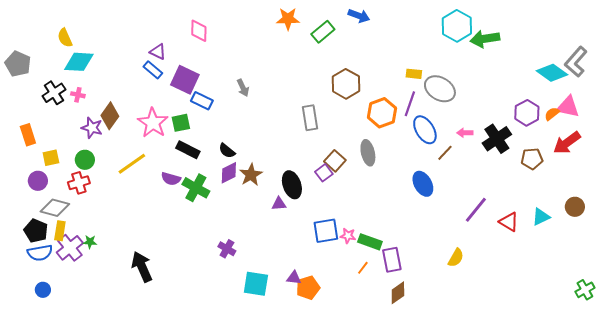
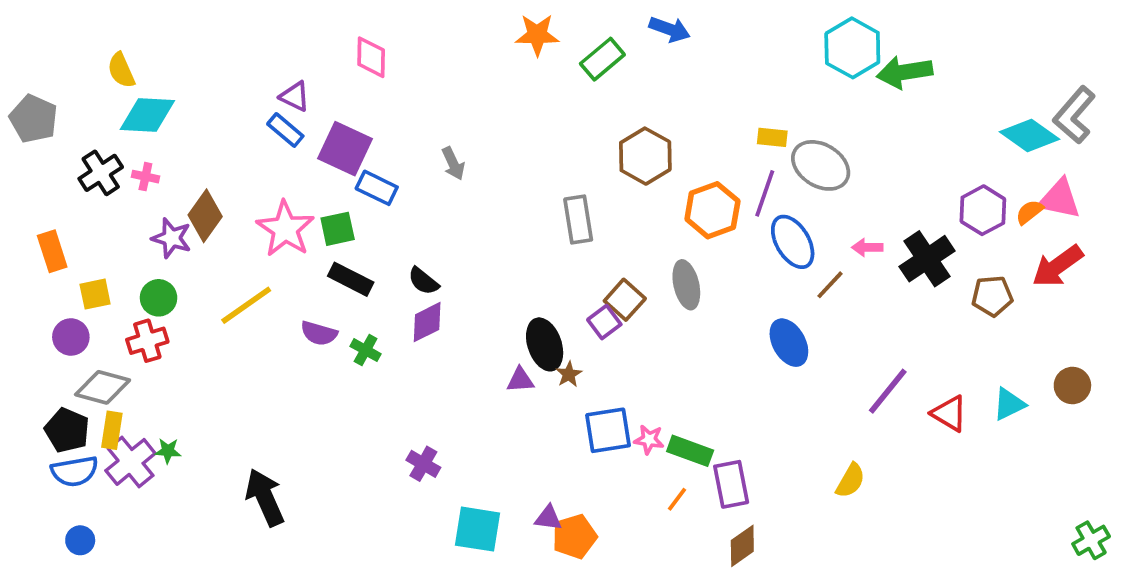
brown star: (251, 175) -> (569, 374), moved, size x0.6
green cross: (196, 188) -> (366, 350), size x0.6

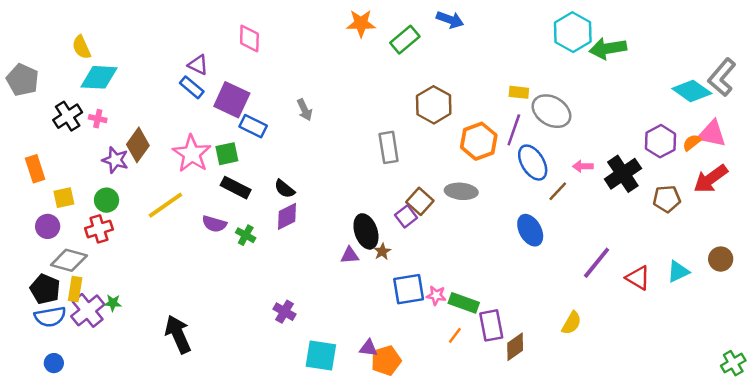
gray ellipse: (686, 285) -> (461, 191), turned -72
brown diamond: (742, 546) -> (515, 347), moved

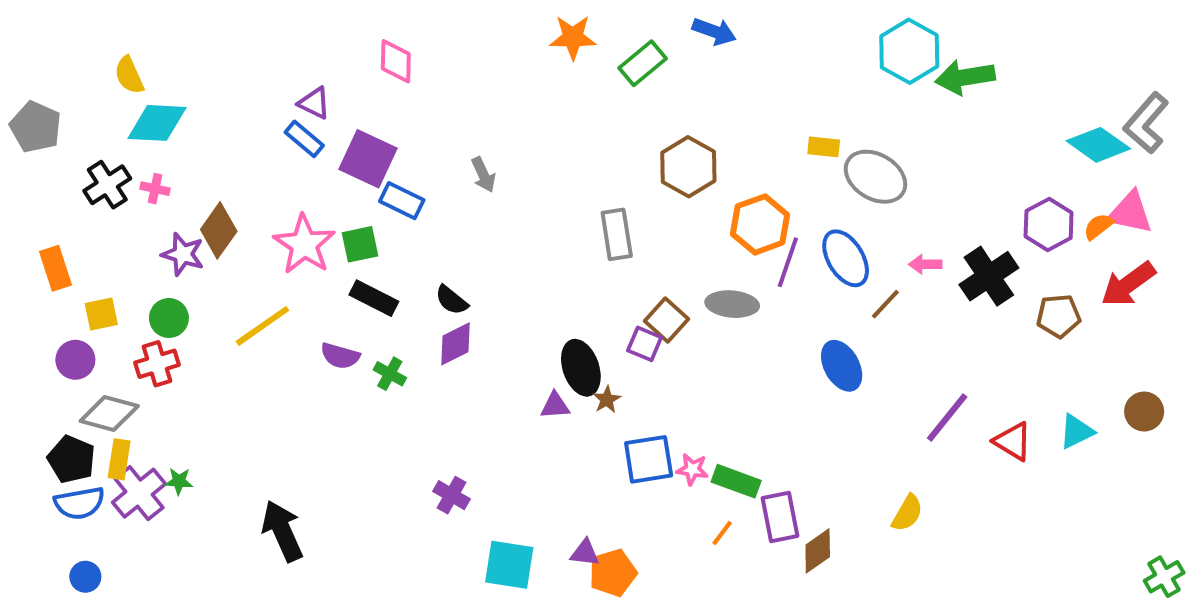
purple line: (514, 130) -> (788, 262), moved
purple square: (406, 216) -> (645, 344), turned -30

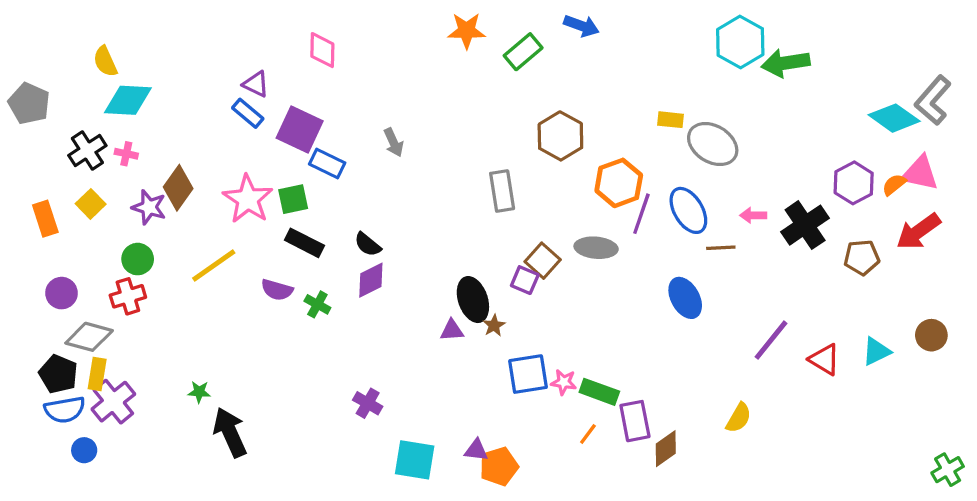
brown line: (885, 304) -> (721, 248), turned 44
yellow square: (101, 314) -> (91, 204), moved, turned -32
green star: (179, 481) -> (199, 392), moved
blue circle: (85, 577) -> (84, 450), moved

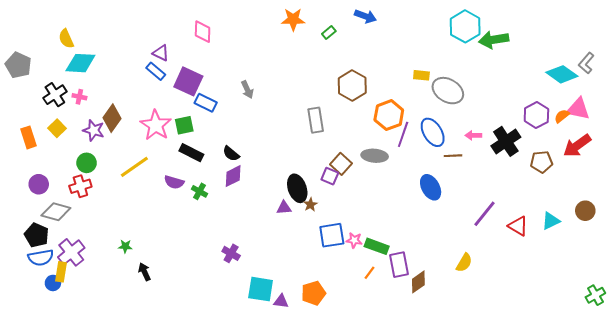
green rectangle: (523, 52) -> (329, 33), size x0.6
gray L-shape: (933, 100) -> (586, 63), size x0.7
yellow rectangle: (97, 374) -> (61, 272), moved
black arrow: (230, 432) -> (145, 272), size x0.6
purple triangle: (476, 450) -> (281, 301), moved

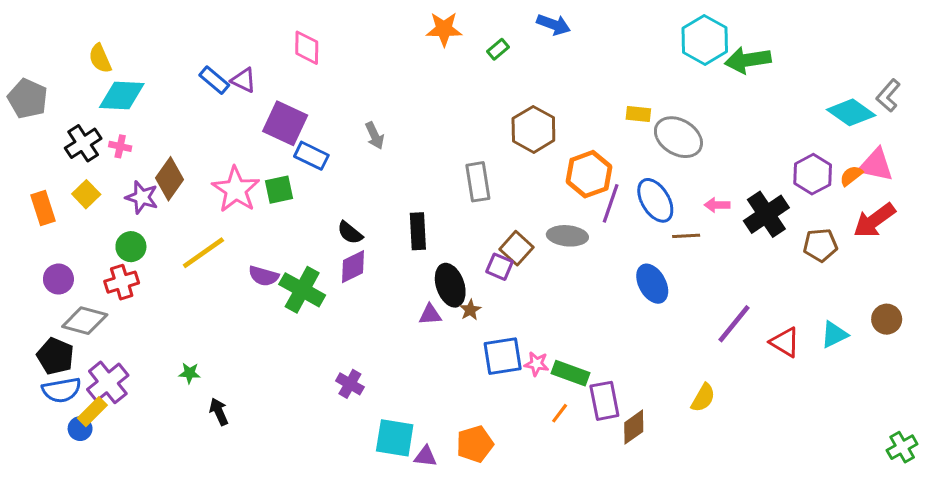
blue rectangle: (156, 71) -> (214, 80), moved
black rectangle: (191, 153) -> (418, 231), moved, turned 60
green cross: (200, 191) -> (302, 290), size x1.8
yellow rectangle: (61, 272) -> (92, 412), turned 36

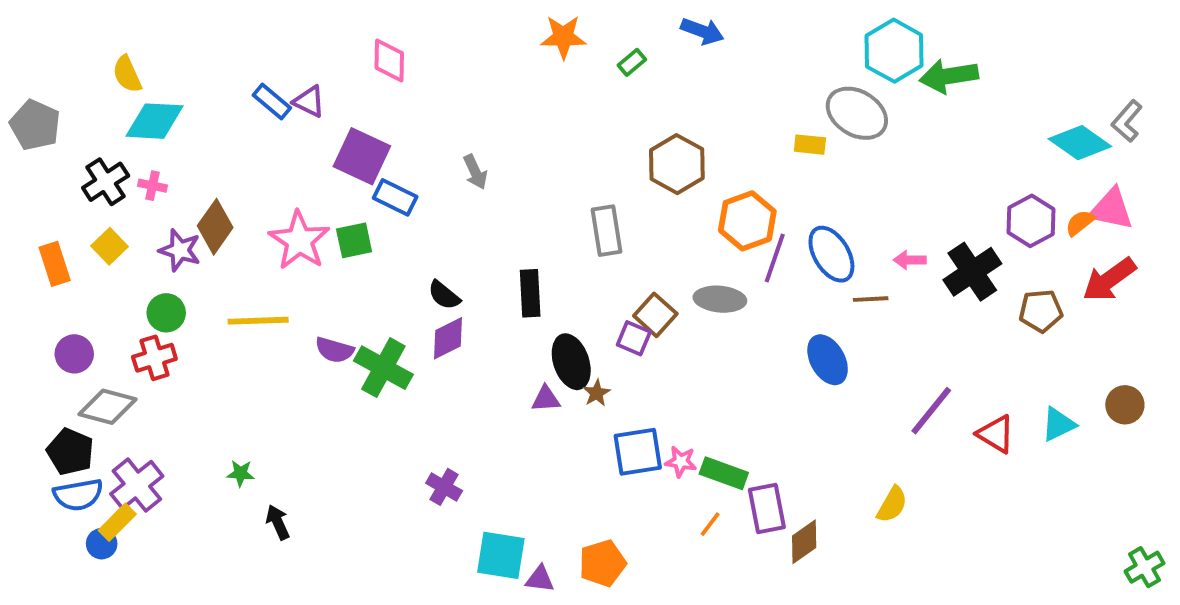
gray ellipse: (678, 137) -> (857, 113), moved
yellow line: (203, 253) -> (258, 321), turned 33

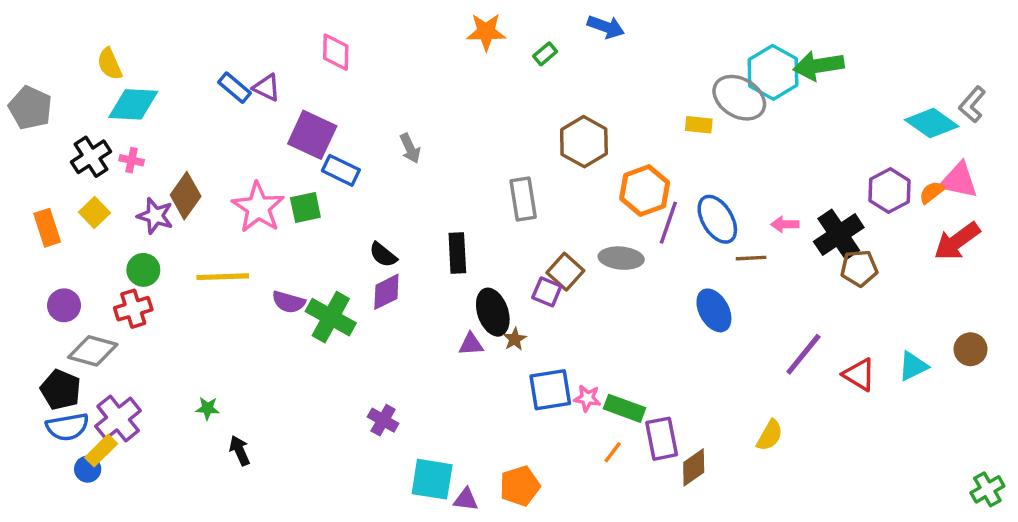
cyan hexagon: (894, 51) -> (773, 72), moved
brown pentagon: (1041, 311) -> (859, 268), moved

